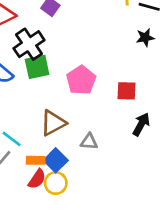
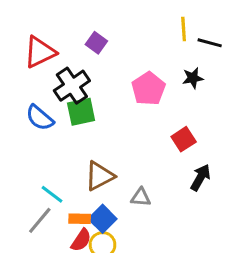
black star: (145, 37) -> (193, 78), moved
pink pentagon: (81, 80) -> (148, 89), moved
red square: (126, 91) -> (184, 139), turned -35

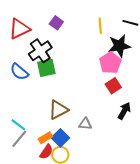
yellow line: (184, 29) -> (100, 26), moved
black star: (193, 78) -> (119, 46), size x1.6
pink pentagon: (148, 89) -> (110, 63), moved
cyan line: (52, 194) -> (18, 125), moved
orange rectangle: (80, 219) -> (45, 138), turned -32

